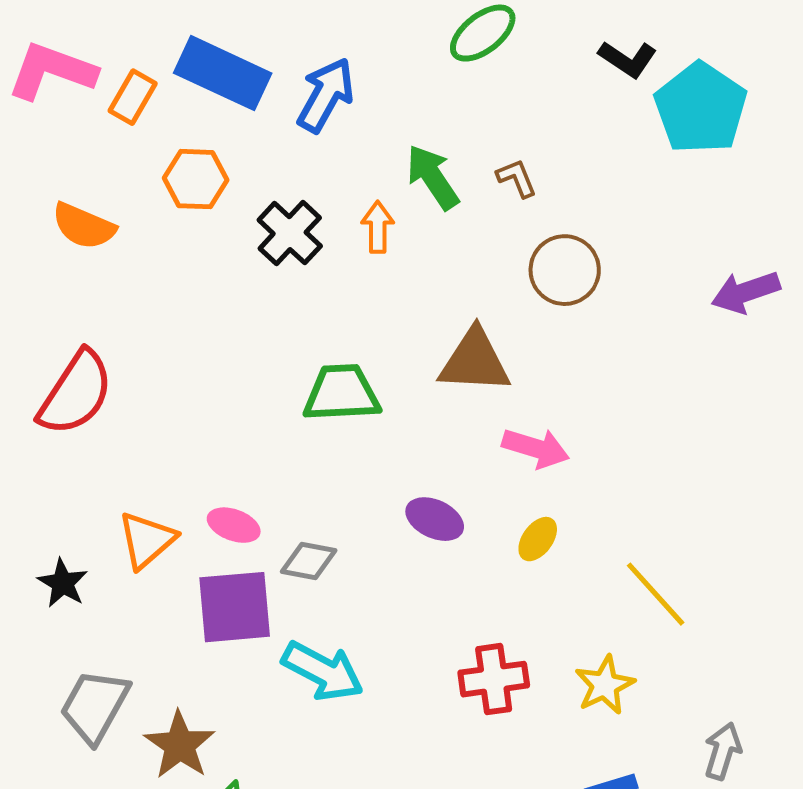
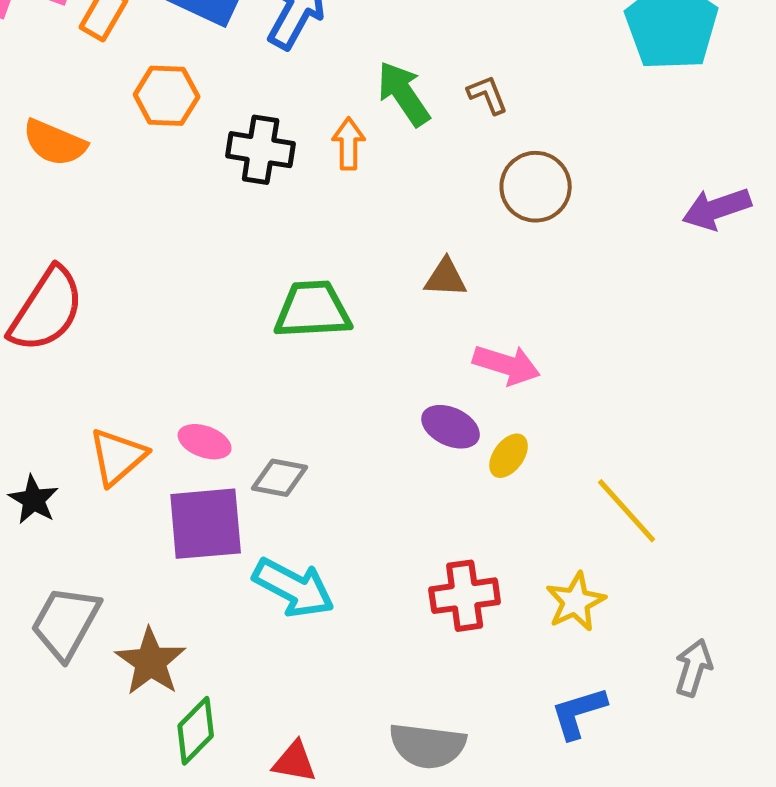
black cross: (290, 233) -> (261, 150), turned -34
brown triangle: (475, 361) -> (446, 278), size x0.6
purple ellipse: (435, 519) -> (451, 427), moved

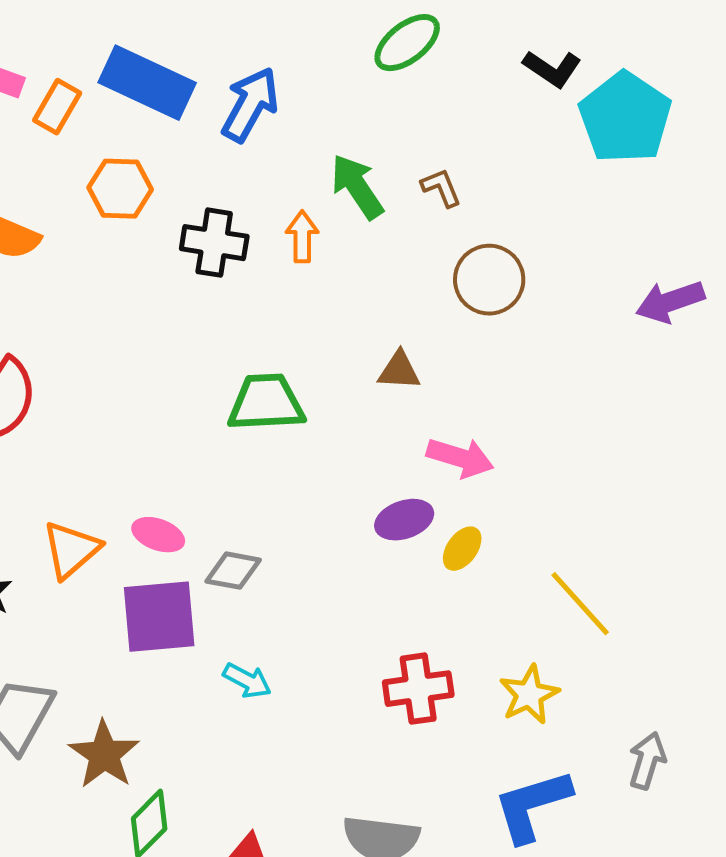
purple ellipse: (451, 427) -> (404, 520), turned -44
cyan arrow: (294, 588) -> (247, 681), size x0.6
blue L-shape: (579, 713) -> (532, 806), size x1.4

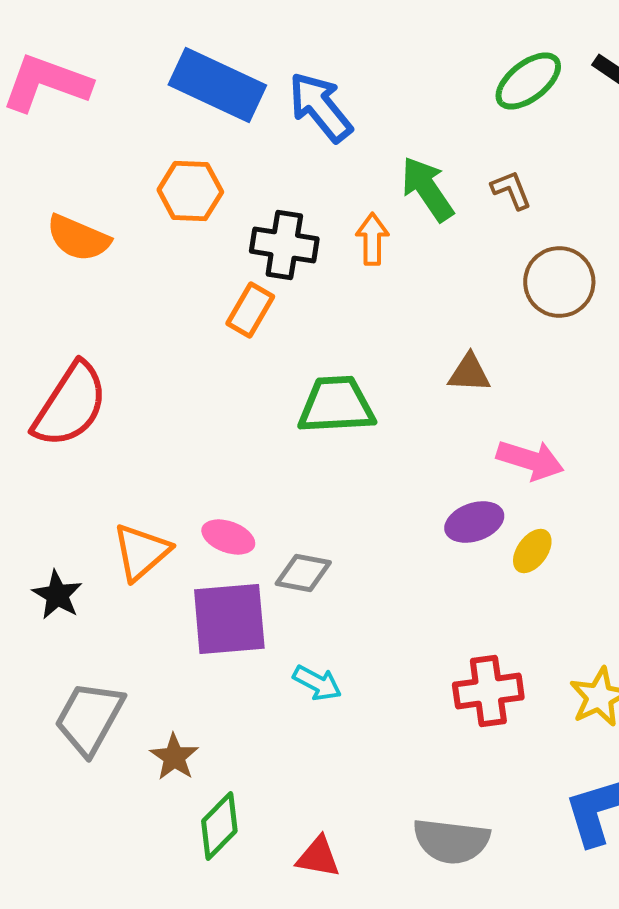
green ellipse: (407, 43) -> (528, 81), moved
blue arrow: (250, 105) -> (320, 107), turned -68
orange rectangle: (57, 107) -> (250, 310), moved
brown star: (104, 755) -> (174, 757), size x0.7

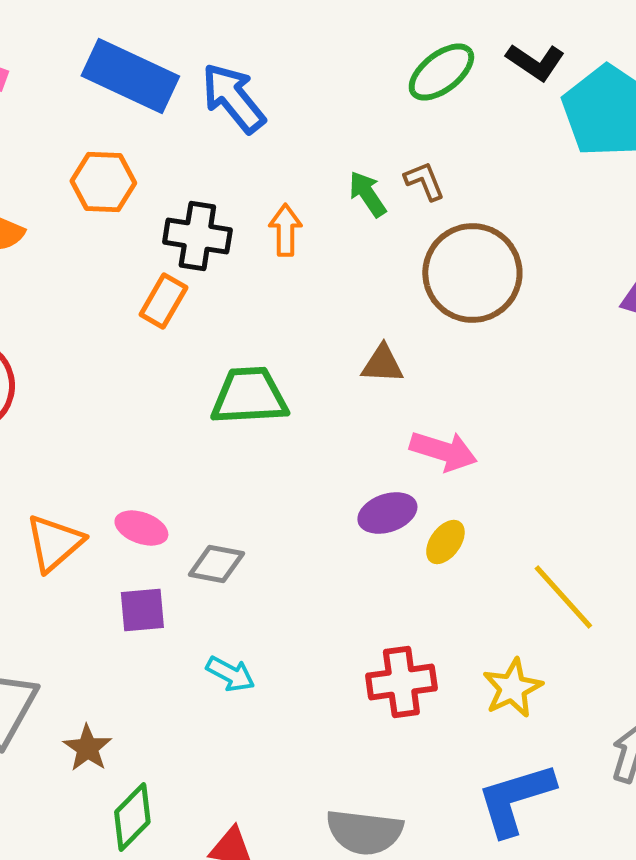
green arrow: (427, 189) -> (367, 194), moved, size x0.7
brown circle: (559, 282) -> (472, 273), size x1.4
purple square: (229, 619) -> (142, 610), size x0.6

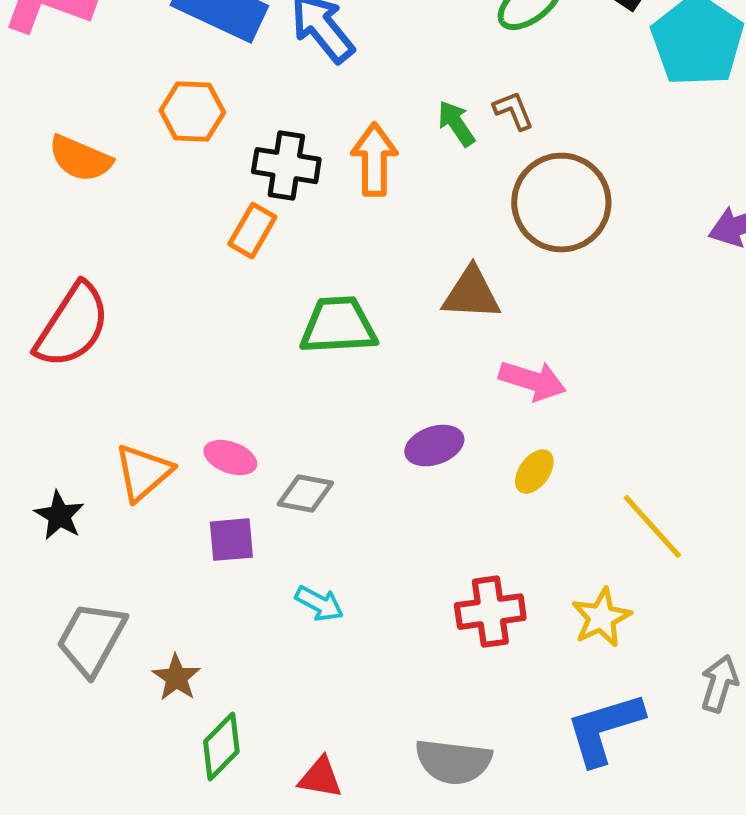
orange arrow: (285, 230) -> (374, 160), size x1.4
brown triangle: (382, 364) -> (471, 294), size x1.4
purple ellipse: (387, 513) -> (434, 446), moved

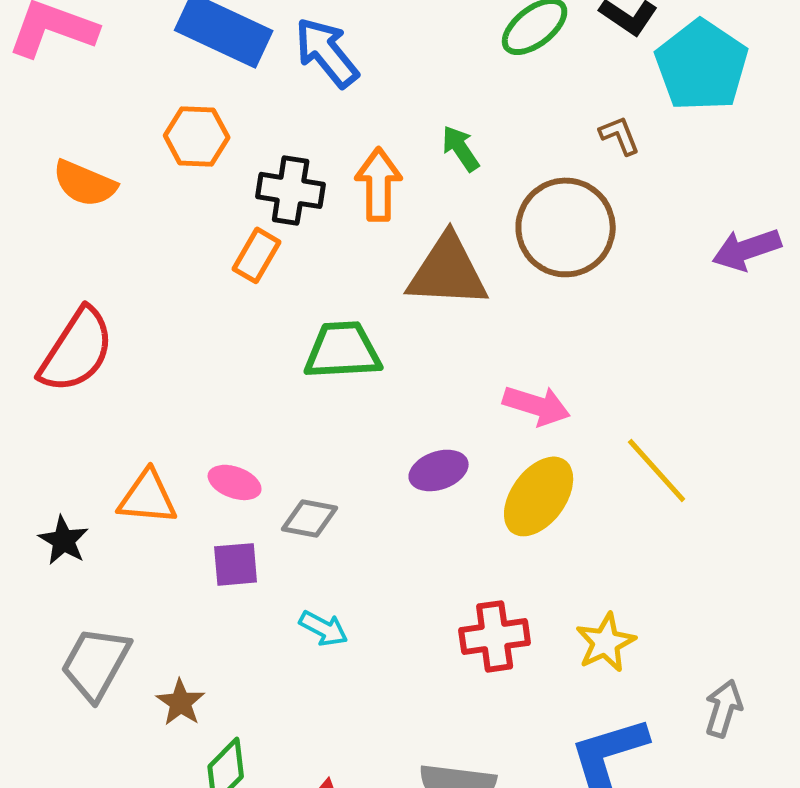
brown L-shape: (513, 111) -> (620, 135), moved
brown triangle: (471, 294) -> (448, 271), moved, size x1.4
yellow ellipse: (534, 472) -> (539, 496), size x1.8
orange triangle: (143, 473) -> (148, 497), turned 46
yellow line: (652, 527) -> (657, 470), moved

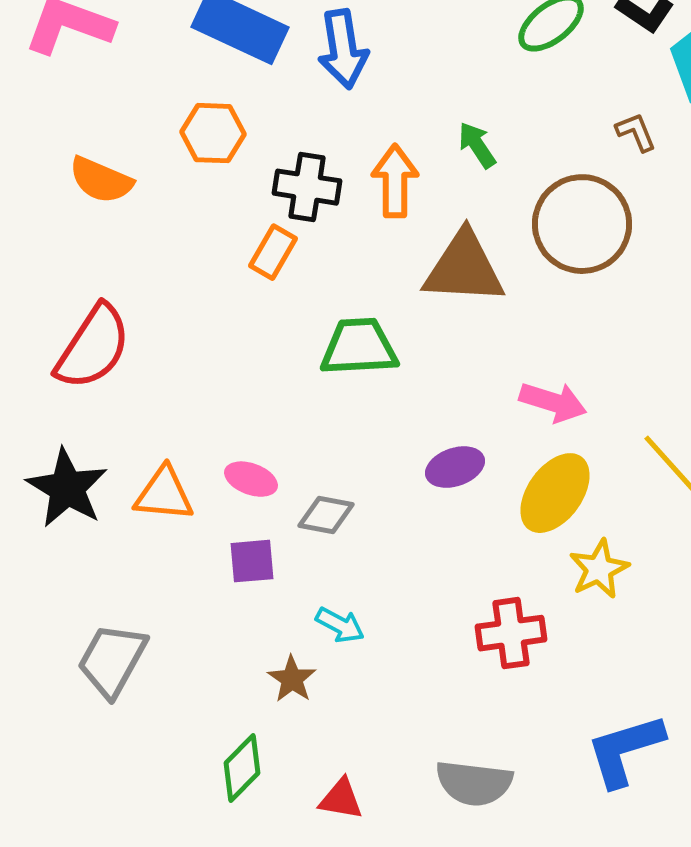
blue arrow: (327, 52) -> (343, 49), turned -150
black star: (64, 540) -> (67, 488), moved, size x1.6
yellow star: (606, 642) -> (599, 569), moved
brown star: (181, 702) -> (292, 679), moved

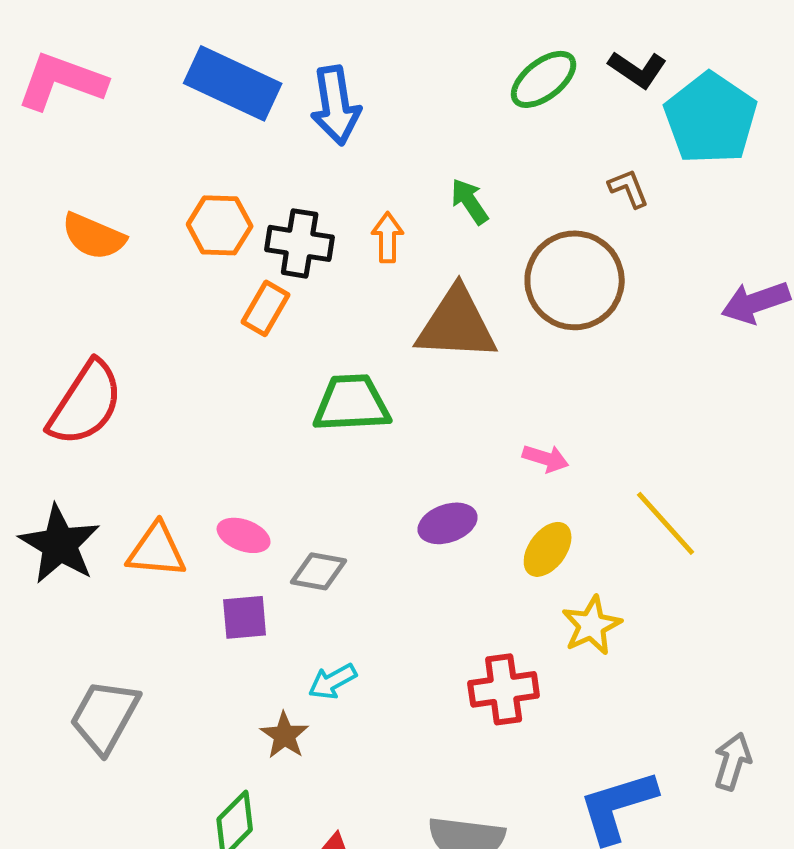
orange hexagon: (213, 133) -> (220, 225), moved
orange arrow: (395, 181) -> (388, 237), size x0.7
pink arrow: (553, 402) -> (546, 458), size x0.7
yellow ellipse: (555, 493) -> (548, 549), size x0.7
cyan arrow: (340, 625) -> (333, 681), turned 123

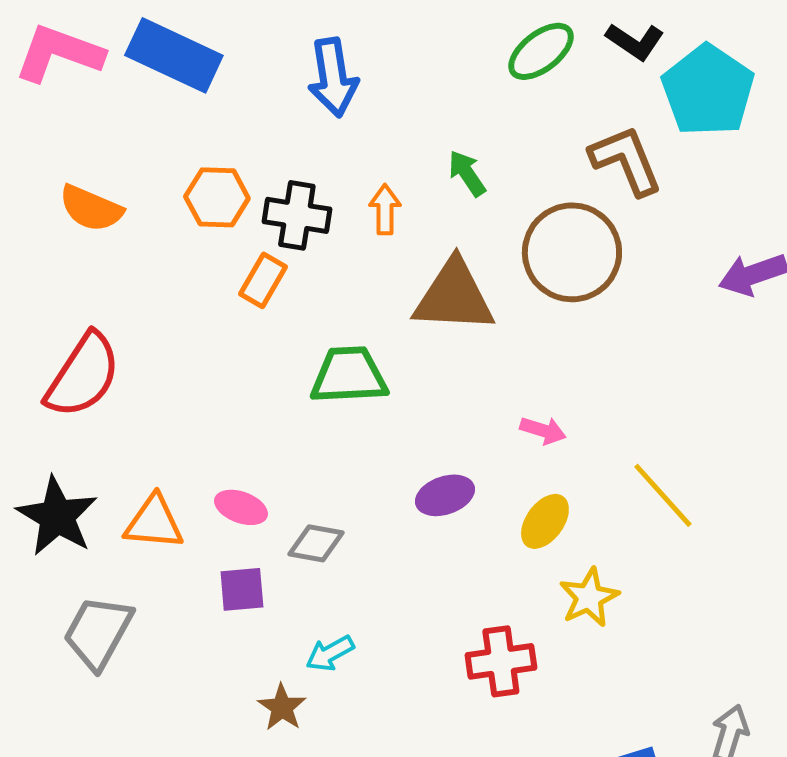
blue rectangle: (233, 83) -> (174, 55), moved
brown L-shape: (629, 188) -> (626, 160), size x1.8
gray trapezoid: (105, 716) -> (98, 632), moved

